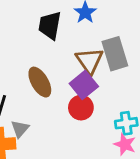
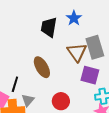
purple square: (84, 85) -> (90, 75), moved, turned -36
red circle: (81, 108) -> (61, 101), moved

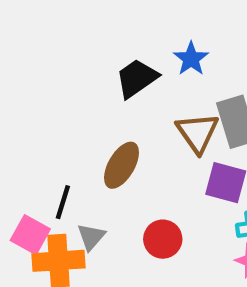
black trapezoid: (49, 27) -> (137, 78), turned 45
brown ellipse: (42, 67) -> (122, 165), turned 60

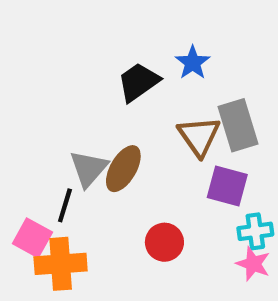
gray triangle: (91, 237) -> (89, 169), moved, size x1.4

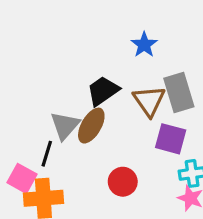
black trapezoid: (138, 82) -> (103, 91), moved

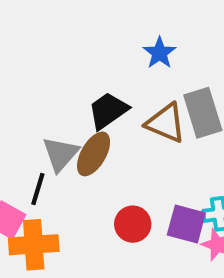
brown triangle: (149, 101) -> (166, 123), turned -32
purple square: (171, 139) -> (186, 224), moved

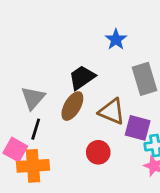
brown triangle: (166, 123) -> (112, 111), moved
gray triangle: (61, 154) -> (33, 98), moved
purple square: (186, 224) -> (138, 128), moved

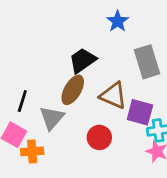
gray triangle: (33, 98) -> (52, 118), moved
black line: (36, 129) -> (22, 101), moved
orange cross: (33, 166) -> (32, 151), size x0.7

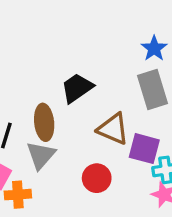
blue star: (118, 21) -> (154, 48), moved
brown ellipse: (73, 90) -> (44, 122), moved, turned -36

